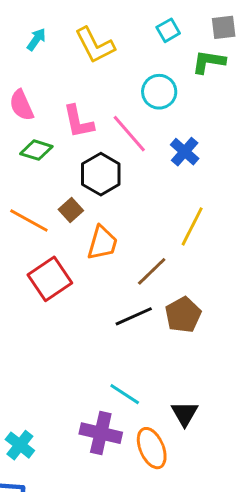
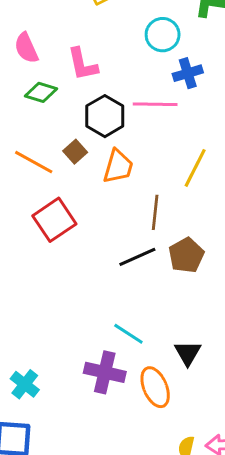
pink line: (129, 134) -> (155, 104), moved, turned -48
blue cross: (185, 152) -> (188, 73), moved, turned 32
orange trapezoid: (102, 243) -> (118, 166), moved
brown line: (152, 271) -> (155, 212), turned -40

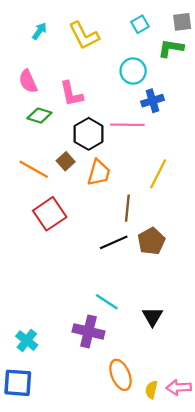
orange ellipse: (155, 387) -> (121, 375), moved

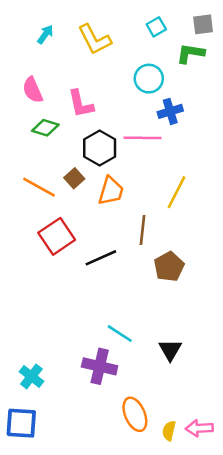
black line: (114, 242) -> (101, 258), moved

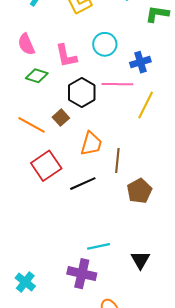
cyan circle: (149, 79) -> (105, 44), moved
orange trapezoid: (111, 191) -> (91, 144), moved
yellow line: (177, 192) -> (146, 105), moved
cyan line: (120, 334) -> (99, 246), turned -45

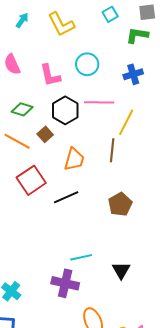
blue cross: (140, 62) -> (133, 74), moved
green diamond: (37, 76) -> (22, 109), moved
brown line: (117, 161) -> (112, 150), moved

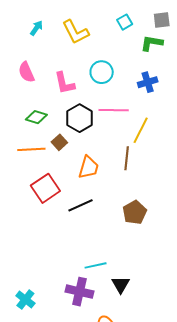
orange line: (17, 141) -> (31, 149), turned -32
black triangle: (121, 270) -> (121, 285), moved

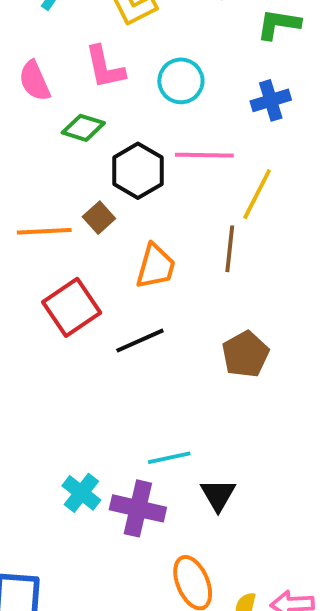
pink L-shape: (64, 83) -> (105, 67), moved
green diamond: (36, 117) -> (83, 128), moved
cyan cross: (25, 300) -> (81, 493), moved

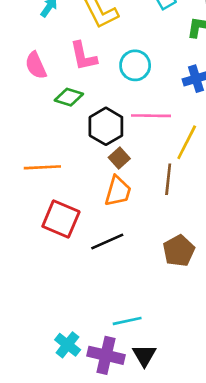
brown square: (99, 218) -> (119, 158), moved
red square: (72, 307) -> (61, 219), turned -33
black triangle: (218, 495) -> (144, 355), moved

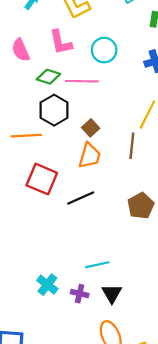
pink line: (151, 116) -> (82, 81), moved
black hexagon: (106, 126) -> (54, 110), moved
purple cross: (106, 355) -> (80, 294), size x0.6

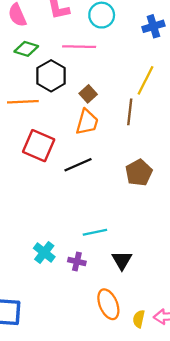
green diamond: (48, 77) -> (26, 49), moved
black triangle: (112, 294) -> (122, 260), moved

